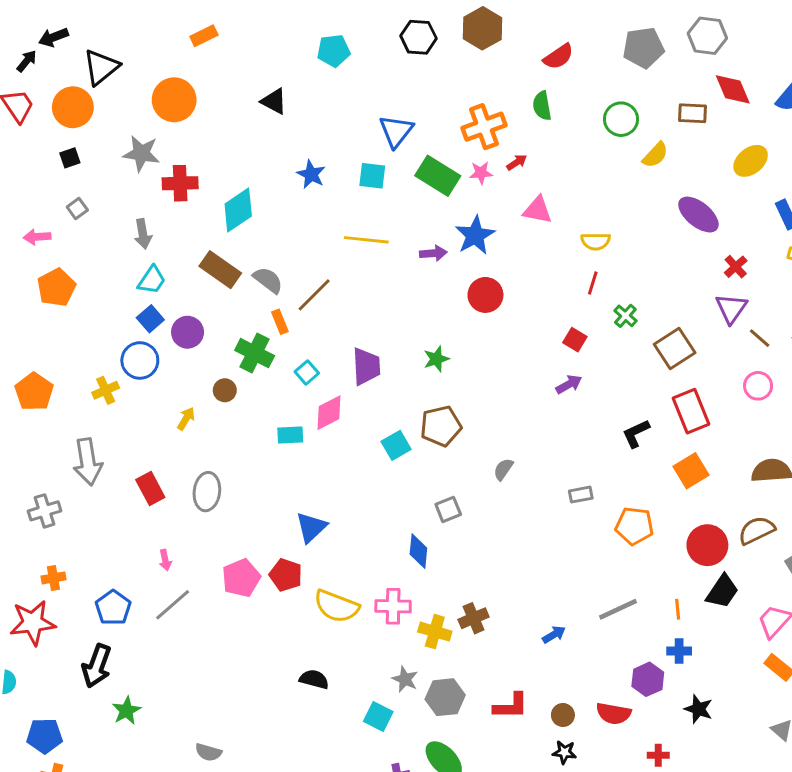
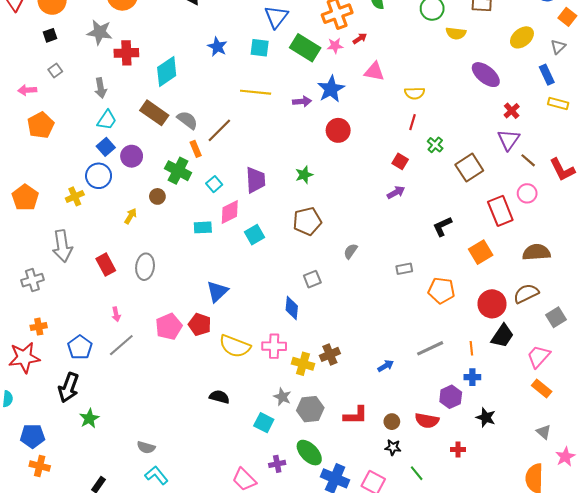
yellow semicircle: (655, 155) -> (456, 33), turned 54
red rectangle: (691, 411) -> (500, 211), moved
cyan square: (396, 445) -> (254, 235), moved

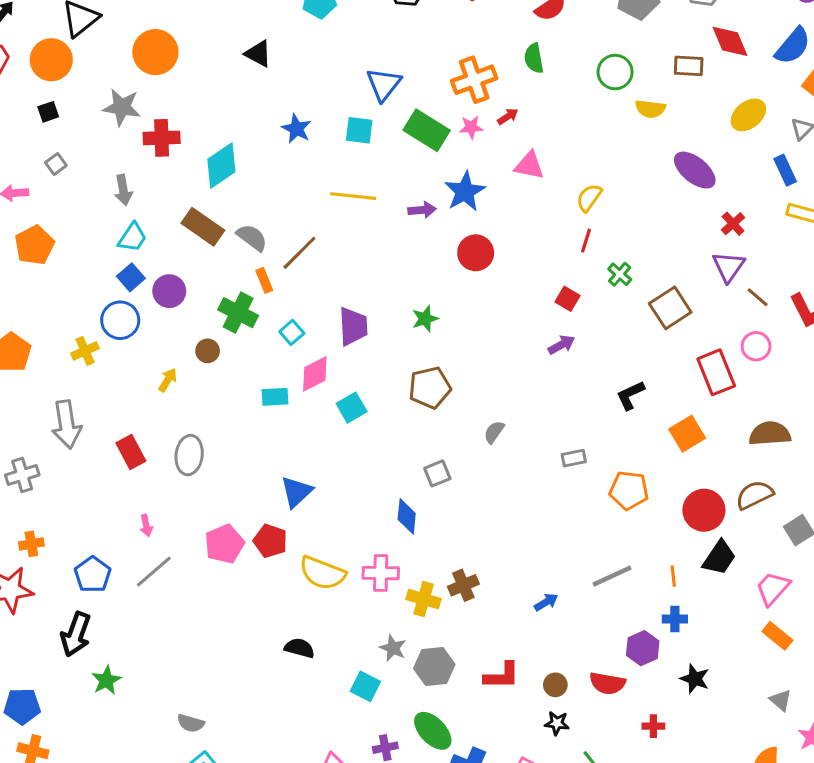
yellow semicircle: (415, 93) -> (589, 198), turned 126

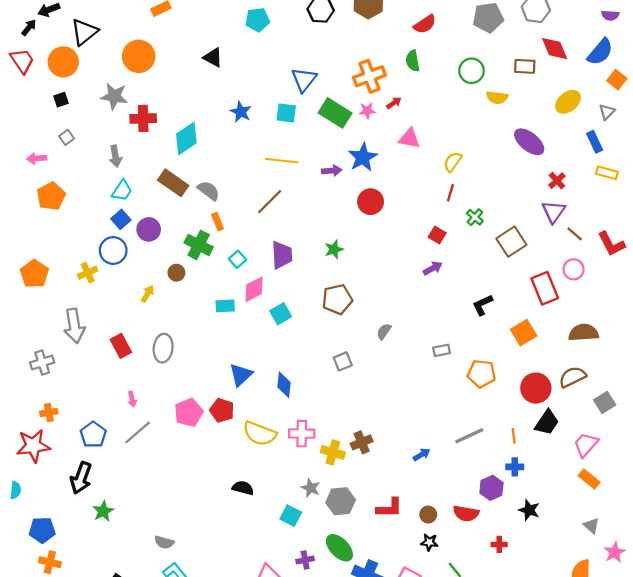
brown line: (299, 253) -> (270, 202), moved
blue diamond: (407, 516) -> (284, 385), moved

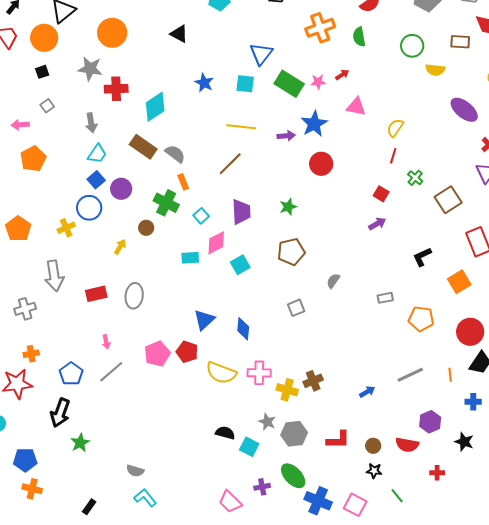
orange cross: (369, 76) -> (320, 28), moved
red rectangle: (121, 346) -> (96, 294), turned -75
blue cross: (515, 467) -> (473, 402), moved
black semicircle: (243, 488) -> (225, 433), moved

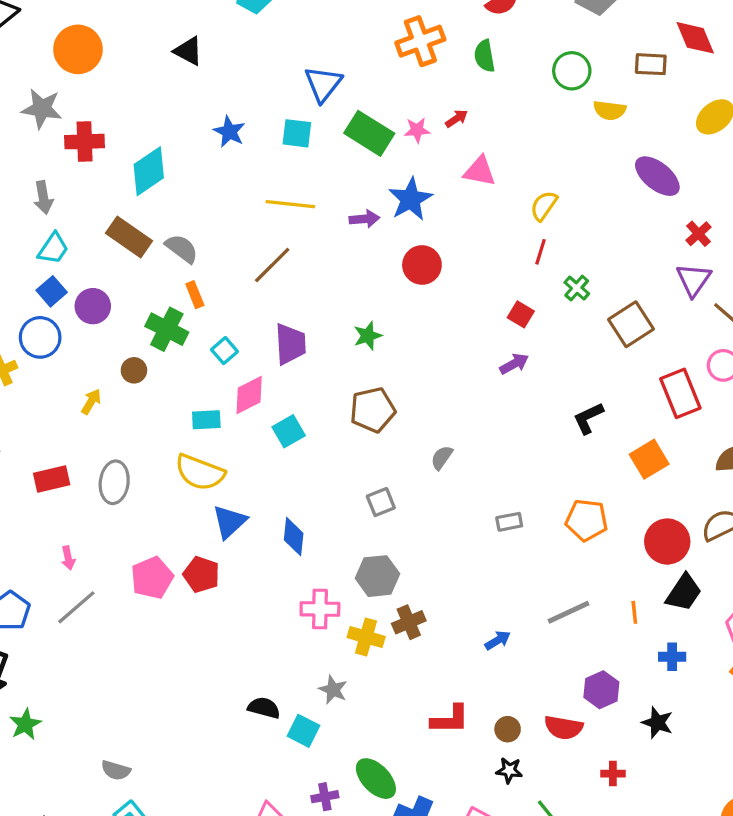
gray rectangle: (385, 298) -> (509, 522), moved
yellow semicircle: (221, 373) -> (200, 472), moved
gray hexagon: (294, 434) -> (378, 576), moved

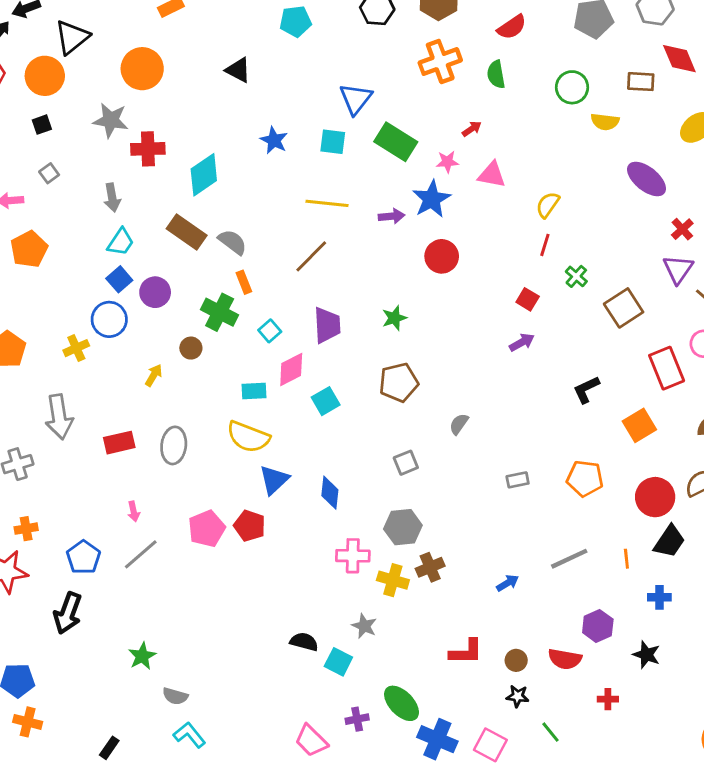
pink star: (417, 130) -> (447, 162), moved
green star: (25, 724) -> (142, 656), moved

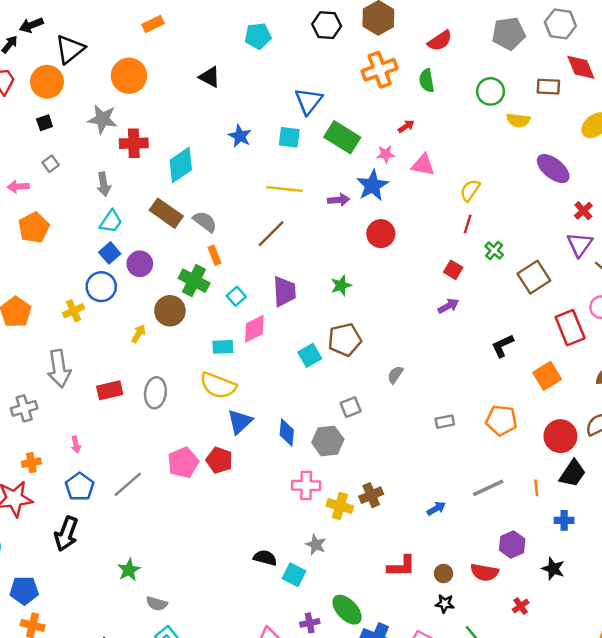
brown circle: (191, 348) -> (170, 311), size x1.6
cyan square: (326, 401) -> (310, 355), moved
pink arrow: (134, 511) -> (76, 445), moved
gray hexagon: (403, 527) -> (328, 441), moved
red cross: (608, 699) -> (521, 606), turned -35

